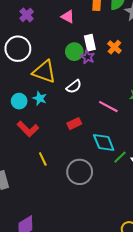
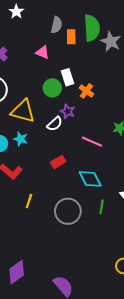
orange cross: (114, 47) -> (86, 91), moved
purple star: (88, 57) -> (68, 111), moved
green line: (120, 157) -> (102, 207), moved, turned -32
yellow line: (43, 159) -> (29, 201), turned 48

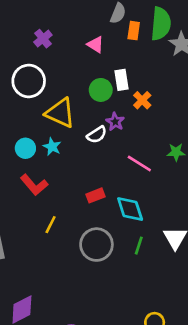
red rectangle: (58, 162) -> (95, 195), moved

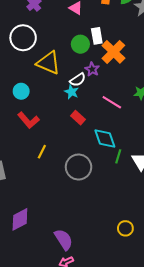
orange cross: (142, 100) -> (113, 52), size x1.6
cyan star: (52, 147) -> (72, 92), moved
red rectangle: (95, 195) -> (78, 118), moved, turned 64
green line: (139, 246) -> (118, 156), moved

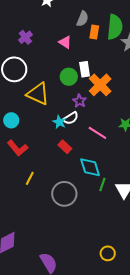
white semicircle: (78, 80) -> (71, 118), moved

